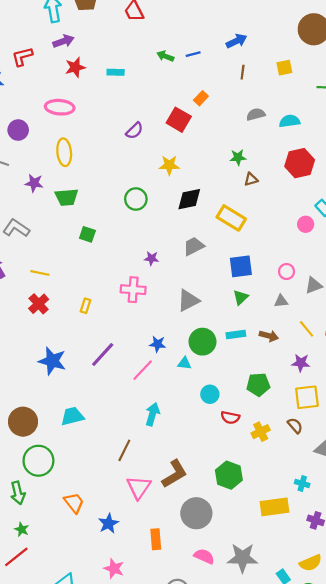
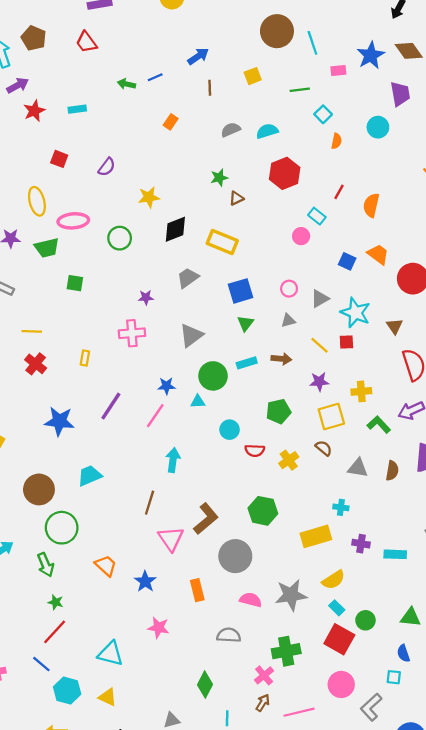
pink ellipse: (60, 107) -> (73, 221), moved
red square: (179, 120) -> (59, 159), moved, size x0.7
yellow semicircle: (311, 563) -> (333, 580), moved

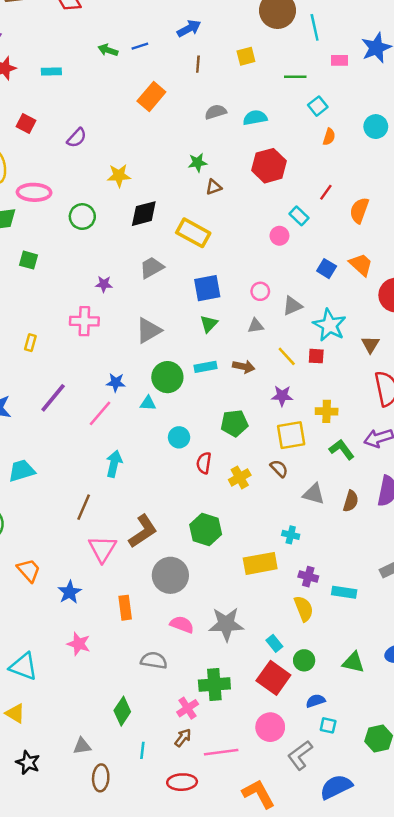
orange rectangle: (171, 122) -> (151, 96), size x1.6
red semicircle: (255, 451) -> (204, 463), turned 90
yellow semicircle: (333, 580) -> (304, 609), moved, turned -85
blue semicircle: (403, 653) -> (316, 701), moved, turned 84

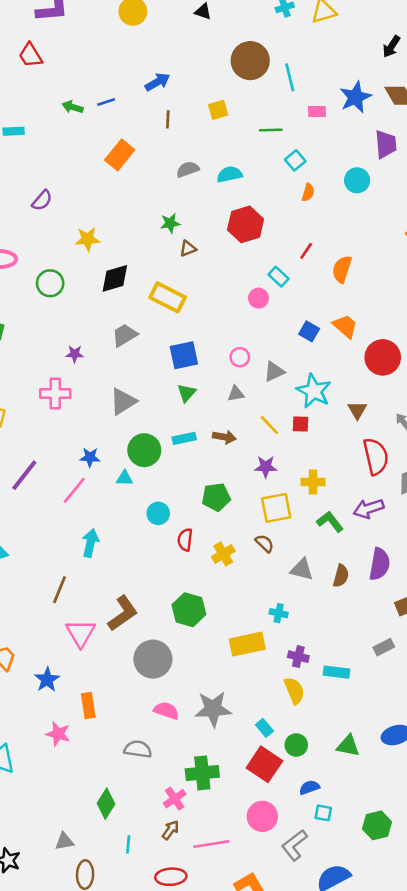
orange rectangle: (125, 608) -> (88, 705), moved

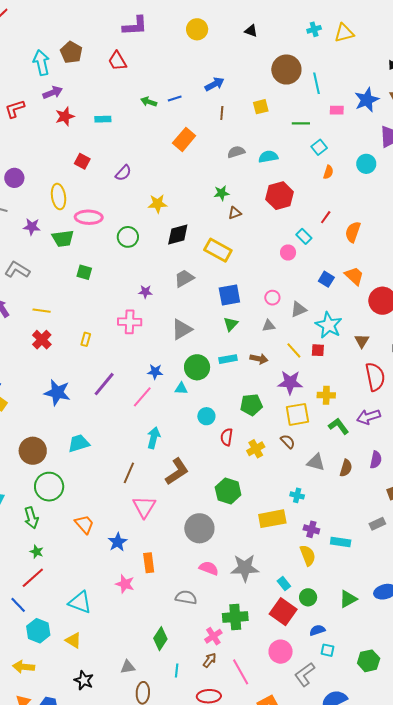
purple star: (266, 467) -> (290, 382), size x1.4
purple semicircle: (380, 564) -> (376, 460), size x0.7
brown L-shape: (123, 613) -> (177, 471), moved
green triangle: (348, 746) -> (348, 599), turned -42
pink line: (211, 844) -> (241, 672), turned 68

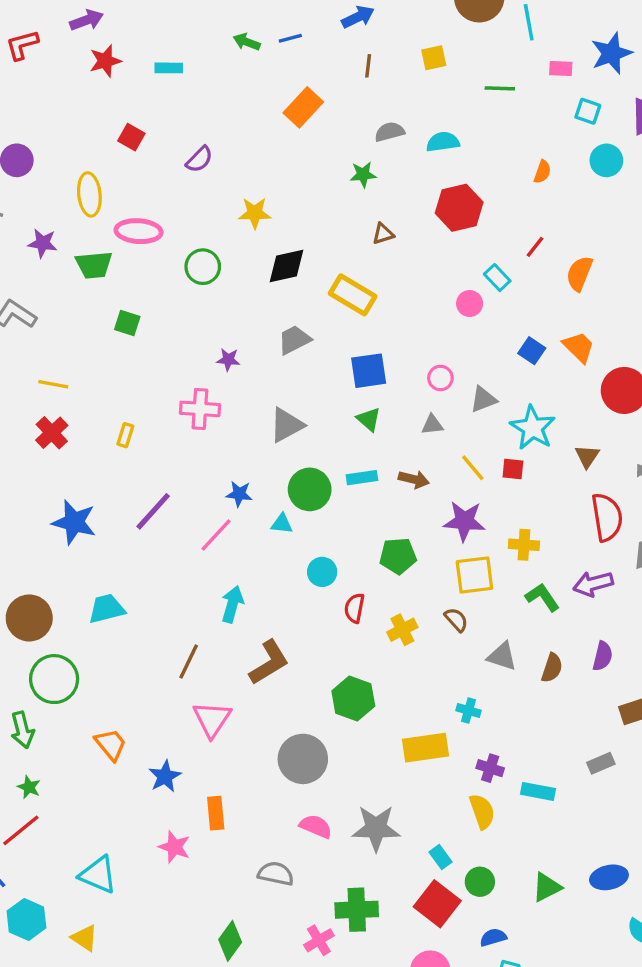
cyan square: (319, 147) -> (588, 111), moved, turned -35
green star: (221, 193) -> (363, 175), moved
green triangle: (231, 324) -> (369, 419), turned -35

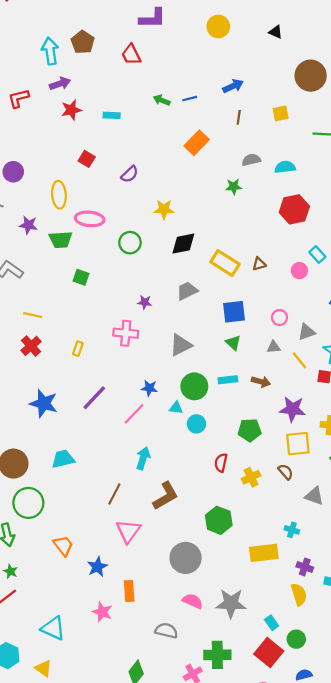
brown triangle: (383, 234) -> (259, 264), moved
yellow line: (473, 468) -> (300, 360), moved
cyan circle: (322, 572) -> (196, 424), moved

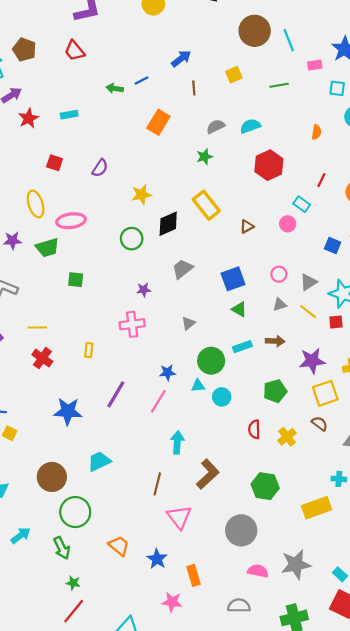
green circle: (130, 243) -> (132, 239), moved
yellow rectangle: (225, 263) -> (206, 205), moved, turned 32
gray triangle: (181, 345) -> (188, 323), size x0.6

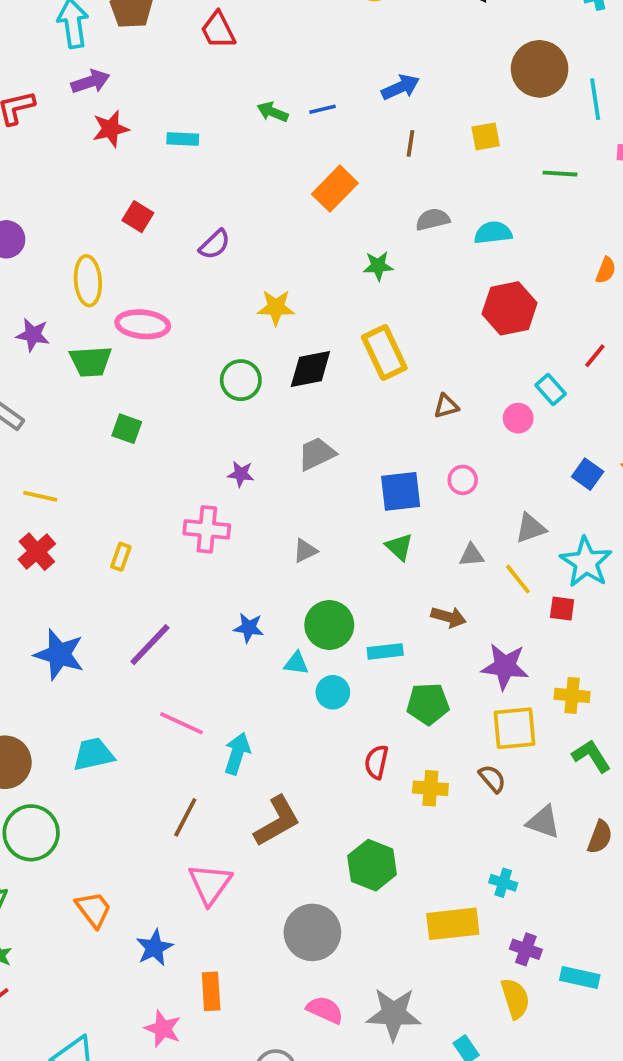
green star: (204, 157) -> (378, 266), moved
pink circle: (279, 274) -> (463, 480), moved
cyan rectangle: (242, 347) -> (385, 651), moved
pink line: (158, 401) -> (182, 723), moved, turned 70
yellow cross: (287, 437) -> (430, 788), turned 30

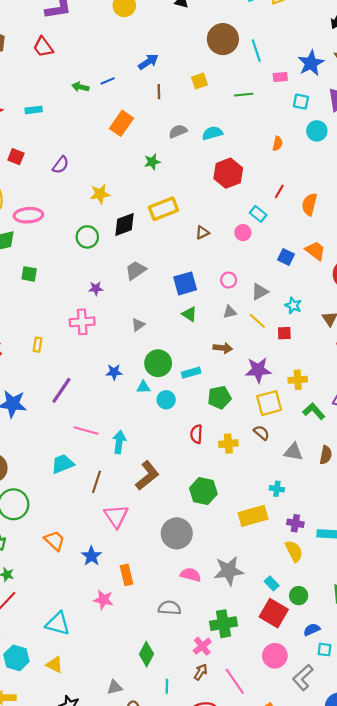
yellow rectangle: (384, 352) -> (163, 209), turned -76
pink circle: (463, 480) -> (229, 280), moved
cyan star: (586, 562) -> (293, 305), size x0.6
cyan trapezoid: (93, 754) -> (63, 464), moved

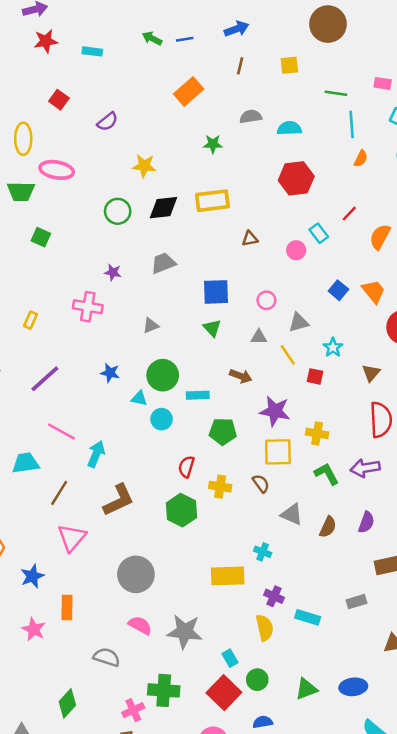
cyan line: (256, 51) -> (352, 124), moved
green hexagon: (203, 491) -> (182, 510), moved

